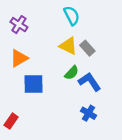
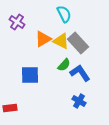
gray rectangle: (87, 48) -> (78, 43), size x1.5
orange triangle: (19, 58) -> (43, 39), moved
red rectangle: (11, 121) -> (10, 108), turned 48

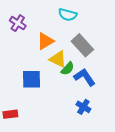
cyan semicircle: (64, 14) -> (68, 15), turned 132
yellow triangle: (61, 41) -> (58, 59), moved

